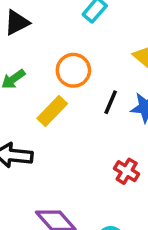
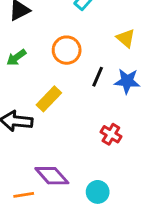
yellow rectangle: (52, 111) -> (49, 99), moved

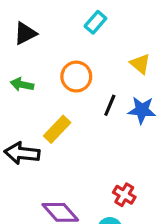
green arrow: (16, 57) -> (22, 85), turned 48
red cross: (111, 134) -> (124, 195), moved

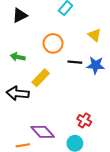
green arrow: (22, 85) -> (18, 57), moved
black line: (110, 105) -> (75, 62), turned 72

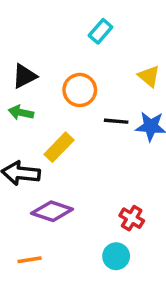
black triangle: (20, 15) -> (24, 76), moved
purple diamond: (43, 132) -> (52, 211), moved, turned -30

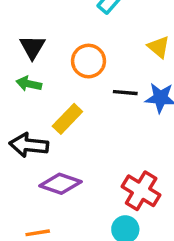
black triangle: (24, 76) -> (32, 47), turned -32
red cross: (132, 218) -> (141, 191), size x1.5

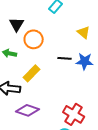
black triangle: (32, 47) -> (17, 24), moved
orange circle: (88, 61) -> (34, 39), moved

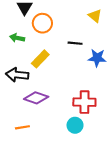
blue star: (85, 61) -> (97, 58), moved
red cross: (74, 114) -> (84, 102), turned -30

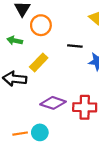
purple diamond: (36, 98) -> (53, 103), moved
cyan circle: (75, 125) -> (40, 132), moved

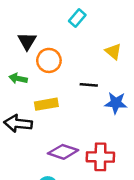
yellow rectangle: (39, 62) -> (46, 104), turned 36

